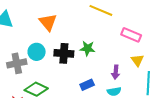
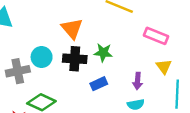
orange triangle: (48, 22) -> (72, 29), moved
blue rectangle: (87, 85) -> (99, 84), moved

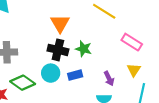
cyan circle: (42, 57) -> (51, 73), moved
purple arrow: (138, 81) -> (109, 78), turned -40

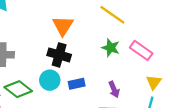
green star: (84, 49) -> (111, 48), moved
yellow triangle: (134, 70) -> (154, 82), moved

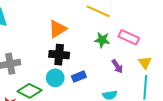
orange triangle: (63, 26) -> (57, 29), turned 36
purple arrow: (114, 89) -> (117, 66), moved

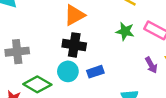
purple arrow: (117, 66) -> (151, 65), moved

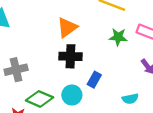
cyan circle: (68, 71) -> (72, 95), moved
blue rectangle: (95, 72) -> (94, 80), turned -35

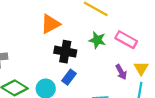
black cross: (70, 56) -> (65, 52), moved

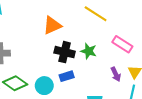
green star: (97, 40) -> (89, 51), moved
blue rectangle: (69, 77) -> (67, 76), turned 32

